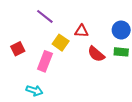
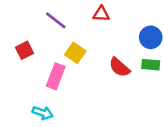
red triangle: (81, 31) -> (101, 14), moved
red square: (18, 49) -> (25, 50), moved

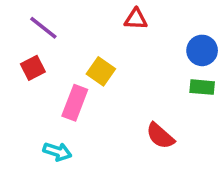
purple line: (56, 20) -> (43, 28), moved
red semicircle: (119, 67) -> (160, 136), moved

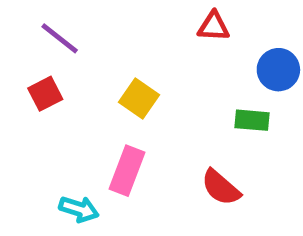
red triangle: (136, 19) -> (214, 26), moved
green rectangle: (202, 87) -> (252, 120), moved
pink rectangle: (75, 103) -> (127, 171), moved

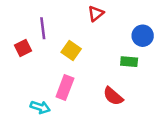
red triangle: (214, 26) -> (96, 13), moved, turned -42
purple line: (60, 38) -> (43, 28), moved, turned 45

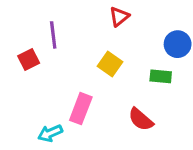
yellow square: (71, 50) -> (110, 64), moved
cyan arrow: (40, 107) -> (50, 133), turned 138

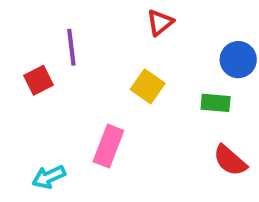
red semicircle: (141, 119) -> (230, 160), moved
cyan arrow: (50, 133) -> (49, 177), moved

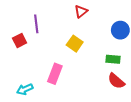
green rectangle: (216, 103) -> (113, 59), moved

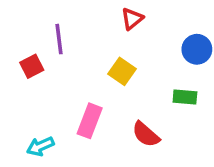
red semicircle: (116, 81) -> (146, 134), moved

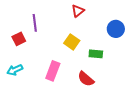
green rectangle: (185, 97) -> (96, 54), moved
cyan arrow: (40, 146) -> (15, 70), moved

